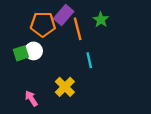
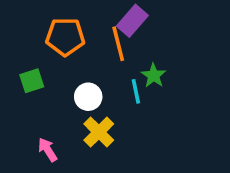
purple rectangle: (64, 15) -> (132, 21), moved
green star: (101, 20) -> (154, 76), moved
white circle: (34, 51) -> (88, 97), moved

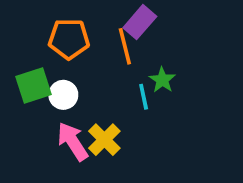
green square: (32, 81) -> (33, 86), size x1.4
white circle: (88, 97) -> (63, 95), moved
pink arrow: (48, 150) -> (73, 141), moved, size x1.5

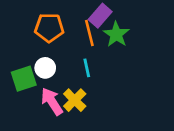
green star: (162, 80) -> (116, 34), moved, size x1.4
green square: (33, 86) -> (24, 79), moved
cyan line: (144, 97) -> (87, 68), moved

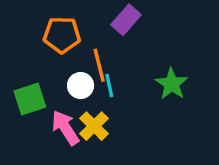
orange line: (89, 33) -> (99, 65), moved
green star: (116, 34) -> (172, 84), moved
white circle: (45, 68) -> (80, 86), moved

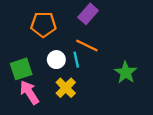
orange line: (99, 65) -> (87, 46), moved, turned -50
green star: (172, 84) -> (126, 73), moved
pink arrow: (65, 128) -> (29, 92), moved

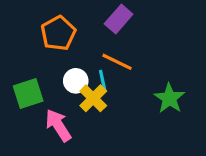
orange pentagon: (43, 24) -> (58, 33), turned -30
yellow cross: (66, 88) -> (93, 98), moved
pink arrow: (29, 92) -> (58, 125), moved

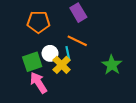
purple rectangle: (119, 19) -> (78, 13), turned -72
orange pentagon: (58, 33) -> (39, 22), turned 30
green square: (28, 94) -> (32, 62), moved

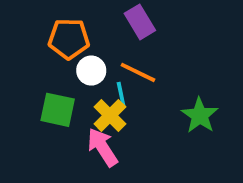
white circle: (50, 53) -> (91, 71), moved
green square: (32, 62) -> (58, 110), turned 30
pink arrow: (39, 83) -> (102, 147), moved

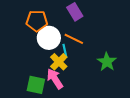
white circle: (91, 71) -> (49, 38), size x1.5
green square: (58, 110) -> (36, 85), moved

